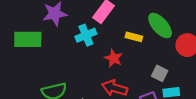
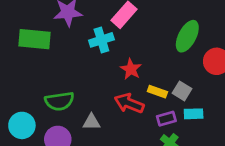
green ellipse: (160, 26) -> (187, 36), turned 64
yellow rectangle: (134, 37) -> (157, 92), moved

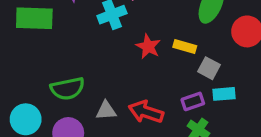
yellow rectangle: (157, 92) -> (185, 46), moved
red arrow: (129, 103) -> (146, 112), moved

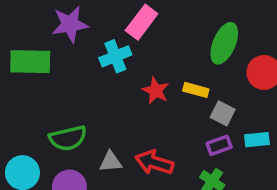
cyan rectangle: (224, 94) -> (257, 140), moved
purple rectangle: (193, 101) -> (219, 145), moved

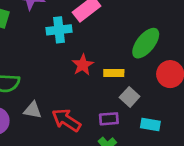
yellow rectangle: (196, 90) -> (114, 73), turned -30
purple rectangle: (219, 145) -> (109, 119), moved

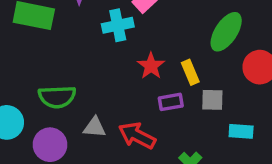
yellow rectangle: (114, 73) -> (190, 72), turned 72
gray square: (130, 97) -> (212, 100), turned -36
purple rectangle: (109, 119) -> (171, 102), moved

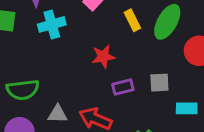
cyan cross: (118, 25) -> (52, 24), moved
red star: (151, 66) -> (103, 57), turned 30
yellow rectangle: (190, 72) -> (132, 20), moved

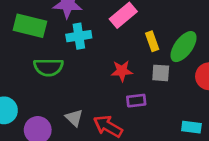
gray square: (159, 83) -> (161, 73), moved
green semicircle: (23, 90) -> (48, 67), moved
gray triangle: (58, 114) -> (74, 118), turned 36

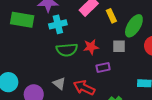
yellow rectangle: (152, 41) -> (111, 16), moved
green semicircle: (48, 67) -> (67, 50), moved

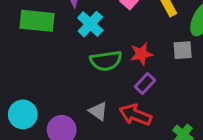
cyan cross: (58, 24) -> (90, 24), turned -30
purple rectangle: (103, 67) -> (145, 84), moved, turned -32

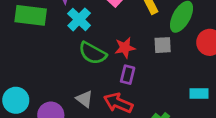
green semicircle: (106, 61) -> (93, 53), turned 36
purple rectangle: (145, 84) -> (128, 75), turned -30

